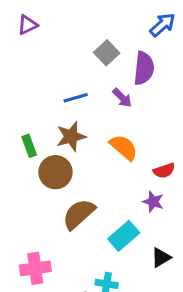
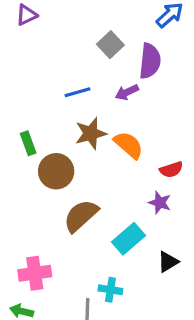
purple arrow: (122, 98) -> (127, 92), turned 110
brown star: (71, 137) -> (91, 133), moved

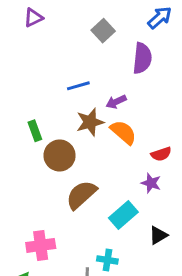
gray square: (110, 45) -> (103, 31), moved
purple arrow: (127, 92) -> (116, 102), moved

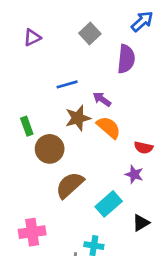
purple triangle: (33, 18) -> (32, 38), moved
purple arrow: (116, 102) -> (102, 99), turned 60
red semicircle: (161, 154) -> (144, 148), turned 30

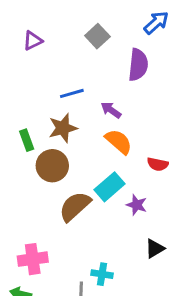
brown star: (78, 118) -> (63, 128), moved
purple star: (134, 174) -> (137, 205), moved
cyan rectangle: (109, 204) -> (110, 187), moved

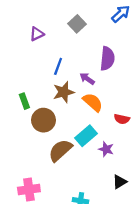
purple triangle: (33, 41) -> (37, 34), moved
purple semicircle: (138, 65) -> (107, 59), moved
blue line: (72, 93) -> (58, 66), turned -54
brown star: (63, 128) -> (64, 92), moved

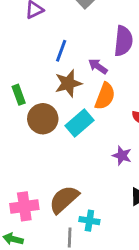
orange semicircle: (93, 102) -> (105, 96), turned 70
cyan rectangle: (86, 136) -> (80, 123), moved
brown semicircle: (60, 150) -> (64, 199), moved

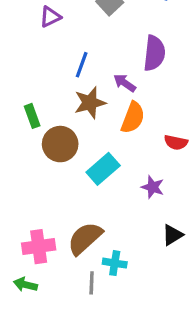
cyan rectangle: (80, 123) -> (103, 169), moved

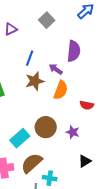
brown circle: (60, 144) -> (46, 127), moved
cyan rectangle: (103, 169) -> (20, 138), moved

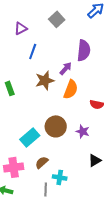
blue line: (30, 58) -> (33, 51), moved
purple arrow: (56, 69) -> (66, 68), turned 96
brown semicircle: (32, 163) -> (42, 162), size x0.6

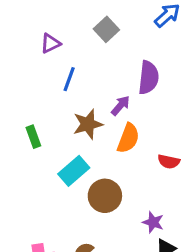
purple star: (83, 131) -> (153, 222), moved
cyan rectangle: (30, 137) -> (74, 171), moved

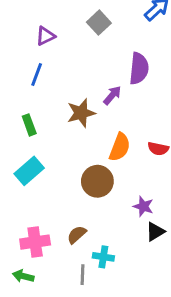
blue line: (69, 79) -> (37, 74), moved
orange semicircle: (128, 138) -> (120, 147), moved
cyan rectangle: (74, 171) -> (29, 171), moved

